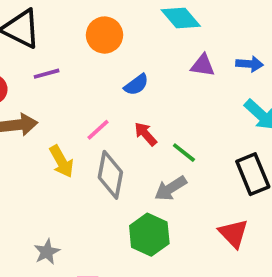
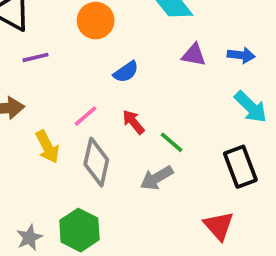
green hexagon: (149, 235) -> (79, 230), moved

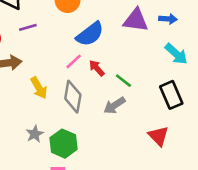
purple triangle: (194, 55) -> (136, 20), size x1.5
blue semicircle: (126, 72) -> (90, 34), size x1.6
pink line: (86, 116) -> (74, 61), moved
gray star: (29, 238) -> (35, 134), moved

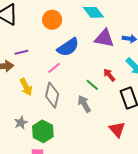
purple line: (28, 27) -> (21, 52), moved
red arrow: (97, 68) -> (109, 75), moved
gray arrow: (114, 105) -> (84, 104), turned 90

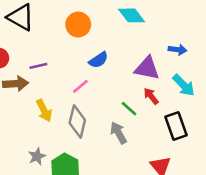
purple triangle: (104, 38) -> (147, 68), moved
blue semicircle: (68, 47) -> (98, 60), size x0.7

